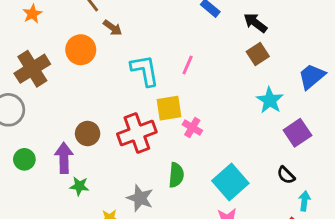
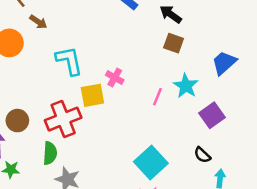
brown square: (258, 54) -> (174, 43), turned -36
pink line: (188, 65) -> (158, 97), moved
pink cross: (192, 127) -> (115, 78), moved
green semicircle: (176, 175) -> (50, 153), moved

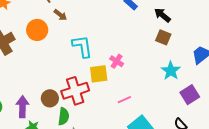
pink line: (158, 97) -> (124, 100), moved, turned 40
brown circle: (17, 121) -> (50, 98), moved

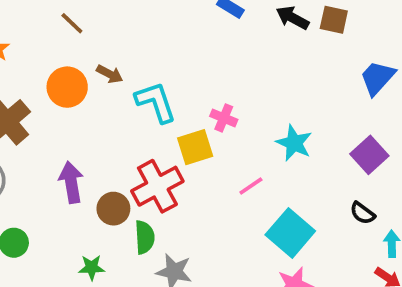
brown arrow: (60, 15) -> (110, 74), moved
brown square: (163, 37) -> (334, 20), moved
cyan star: (171, 71) -> (294, 143), moved
purple arrow: (22, 107) -> (71, 182), moved

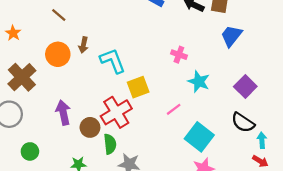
brown arrow: (110, 74) -> (83, 45), turned 77
blue trapezoid: (377, 78) -> (231, 36), moved
pink cross: (224, 118) -> (179, 55), moved
black semicircle: (362, 213) -> (243, 122), size x1.5

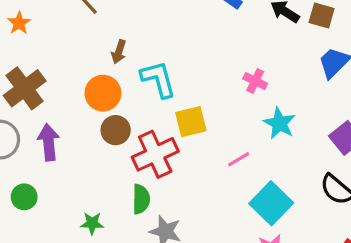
orange circle: (58, 54) -> (103, 93), moved
purple arrow: (63, 113) -> (49, 142), moved
brown circle: (90, 127) -> (116, 130), moved

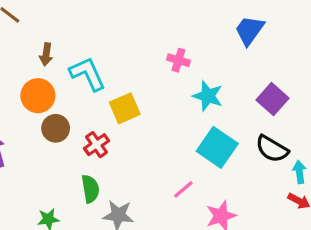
red cross: (155, 154) -> (97, 145), size x0.6
pink line: (239, 159) -> (183, 189), moved
cyan square: (271, 203) -> (217, 147), moved

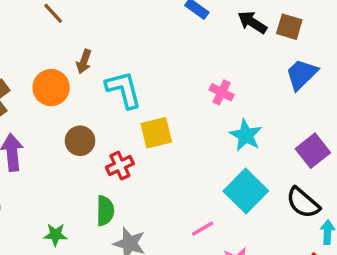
orange circle: (38, 96) -> (51, 88), moved

